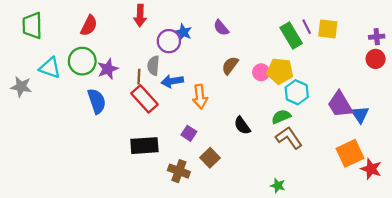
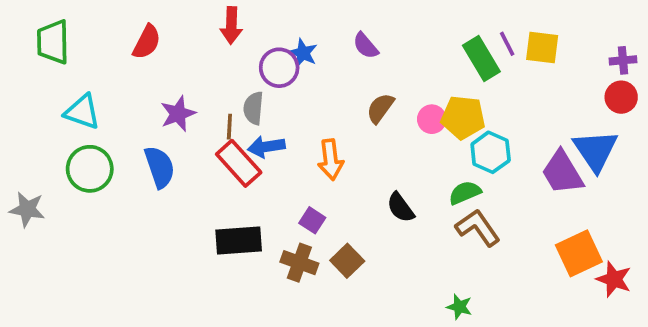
green circle: (82, 61) -> (90, 169), moved
blue arrow: (172, 81) -> (266, 147), moved
gray star: (21, 87) -> (27, 209), moved
blue triangle: (360, 114) -> (595, 150), moved, size x1.5
brown cross: (179, 171) -> (299, 263), moved

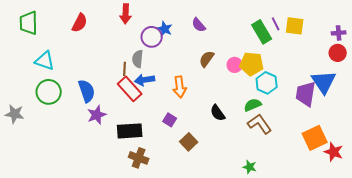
purple star: (178, 114) -> (97, 115), moved
purple trapezoid: (562, 173) -> (306, 94), turned 40
brown cross: (299, 263) -> (139, 158), moved

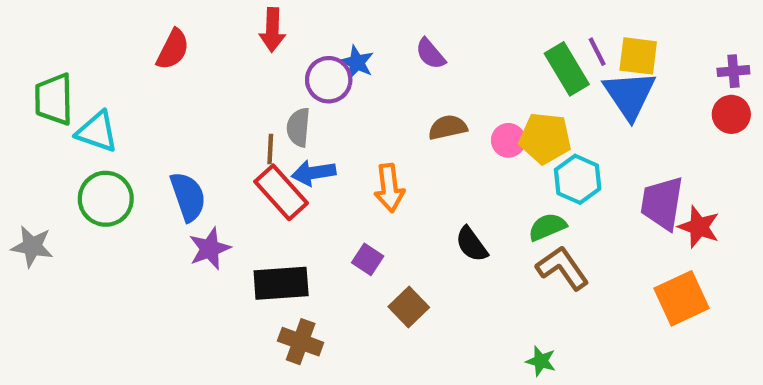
green trapezoid: (29, 23) -> (54, 99), moved
brown semicircle: (207, 59) -> (448, 127), turned 42
blue triangle: (324, 82) -> (630, 95), moved
red star: (334, 152) -> (699, 227), moved

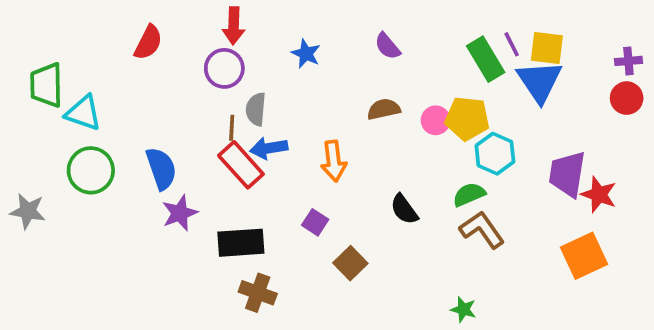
purple semicircle: (430, 54) -> (387, 46), moved
purple circle: (329, 80) -> (224, 68), moved

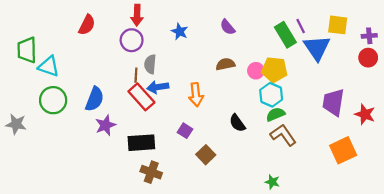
yellow square: (547, 48) -> (338, 25), moved
cyan hexagon: (495, 154) -> (271, 95), moved
blue semicircle: (161, 169) -> (95, 99), turned 40
red star: (599, 194) -> (365, 114), moved

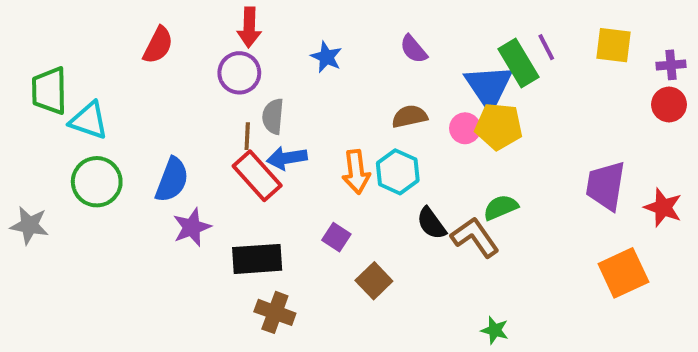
blue triangle: (317, 48) -> (489, 87), moved
cyan hexagon: (271, 95) -> (398, 172), moved
brown L-shape: (283, 135) -> (475, 237), moved

